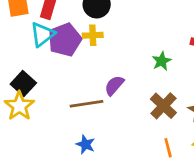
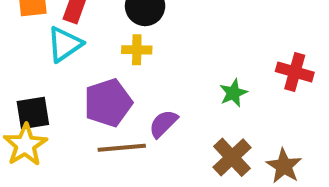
purple pentagon: (65, 40) -> (108, 103), moved
black square: (23, 84) -> (33, 113), turned 35

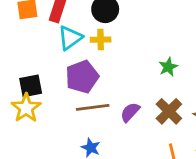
cyan triangle: (65, 44) -> (70, 38), moved
purple semicircle: (163, 124) -> (130, 112), moved

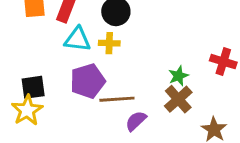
cyan triangle: (70, 38) -> (77, 39), turned 40
brown line: (93, 107) -> (117, 99), moved
brown cross: (169, 111) -> (178, 99), moved

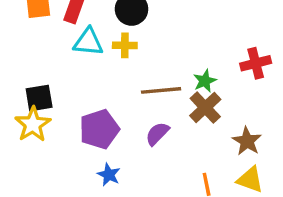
red cross: (223, 62) -> (256, 63), turned -30
purple pentagon: (88, 81) -> (99, 129), moved
brown line: (117, 99) -> (161, 90), moved

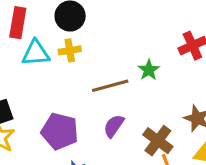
brown cross: (205, 108) -> (158, 141), moved
purple pentagon: (99, 129) -> (60, 131), turned -30

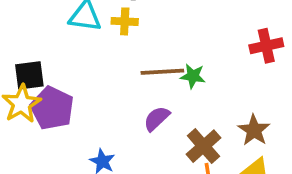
green star: (149, 70) -> (193, 76), moved, turned 30
purple pentagon: (60, 131) -> (52, 108), moved

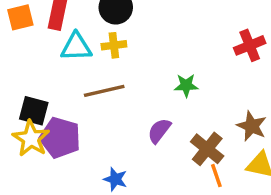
brown line: (162, 72) -> (104, 91), moved
black square: (29, 75) -> (34, 111), turned 32

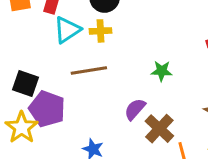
cyan triangle: (76, 47) -> (67, 30), turned -36
yellow star: (31, 138) -> (22, 127), moved
brown cross: (207, 149) -> (159, 129), moved

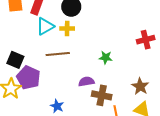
purple semicircle: (135, 109) -> (86, 82), turned 35
brown cross: (159, 129) -> (102, 95), turned -36

